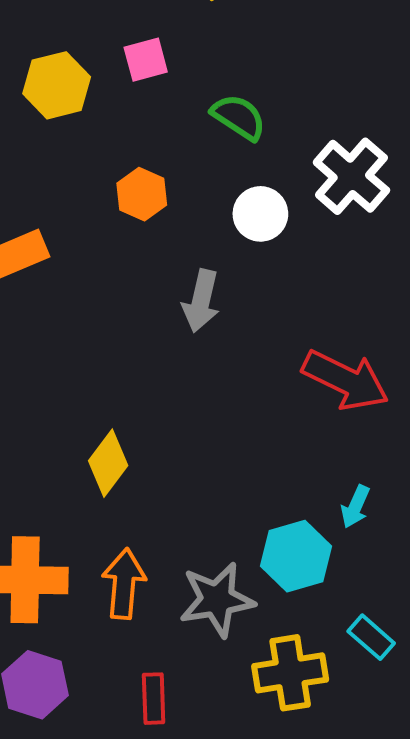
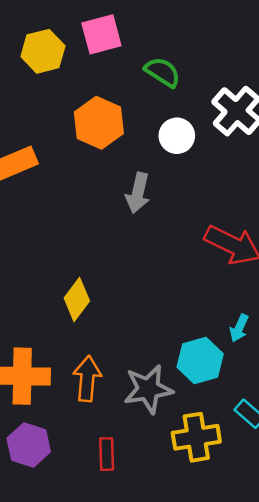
pink square: (146, 60) -> (101, 34), size x1.4
orange hexagon: (142, 194) -> (99, 123), size x1.5

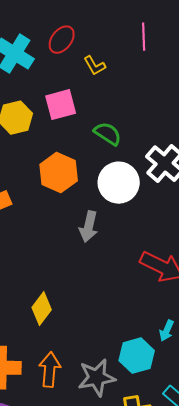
white circle: (177, 136) -> (119, 183), size x1.5

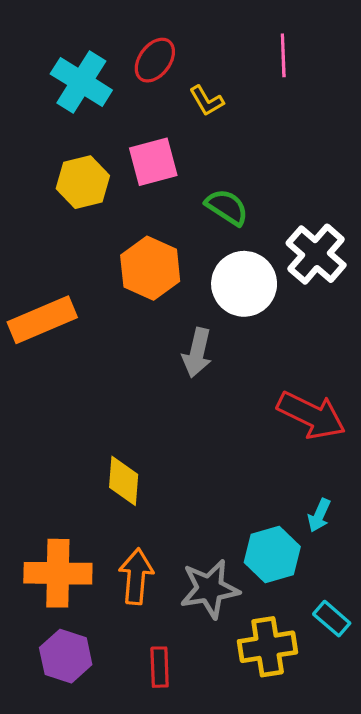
yellow diamond: (42, 309) -> (124, 481), turned -32

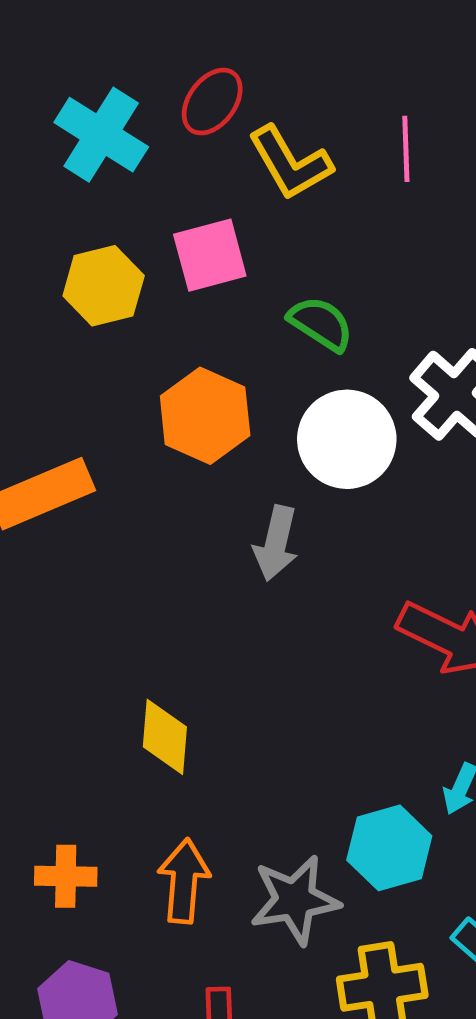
pink line: (283, 55) -> (406, 149), moved
yellow L-shape: (207, 101) -> (290, 163), size x1.6
orange cross: (58, 573) -> (66, 876), size x0.6

